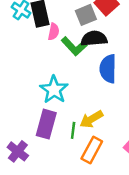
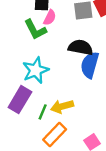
black semicircle: (94, 39) -> (81, 47), moved
green L-shape: (74, 46) -> (35, 30), moved

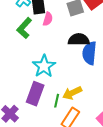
green L-shape: (35, 30) -> (24, 28), moved, turned 80

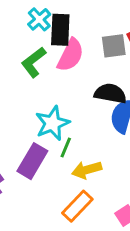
pink semicircle: (48, 19) -> (70, 55), size x1.6
green line: (57, 101) -> (66, 148), moved

